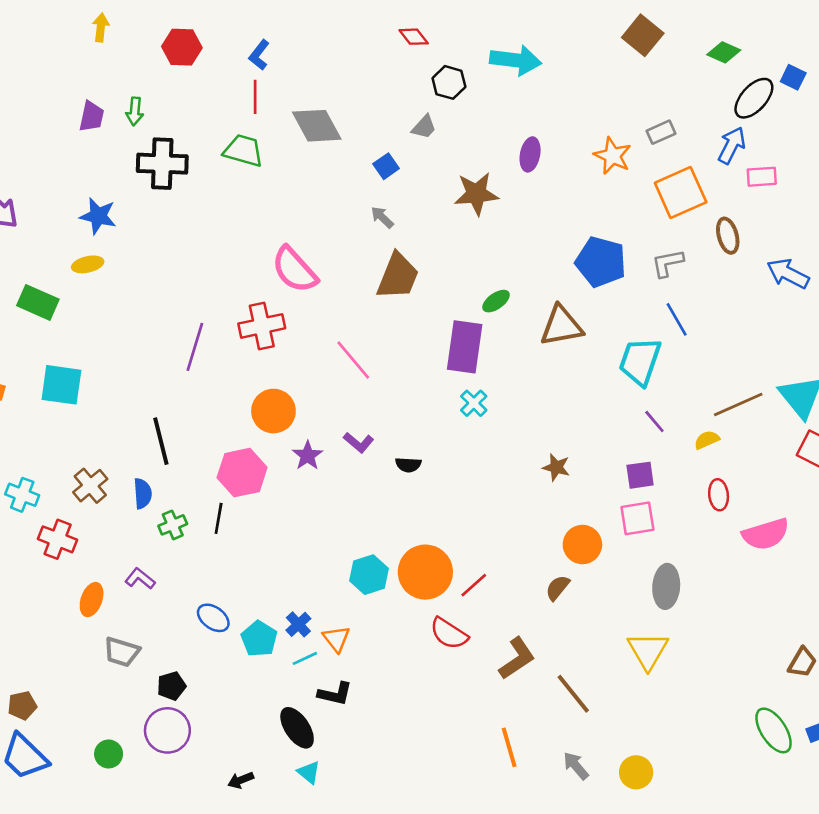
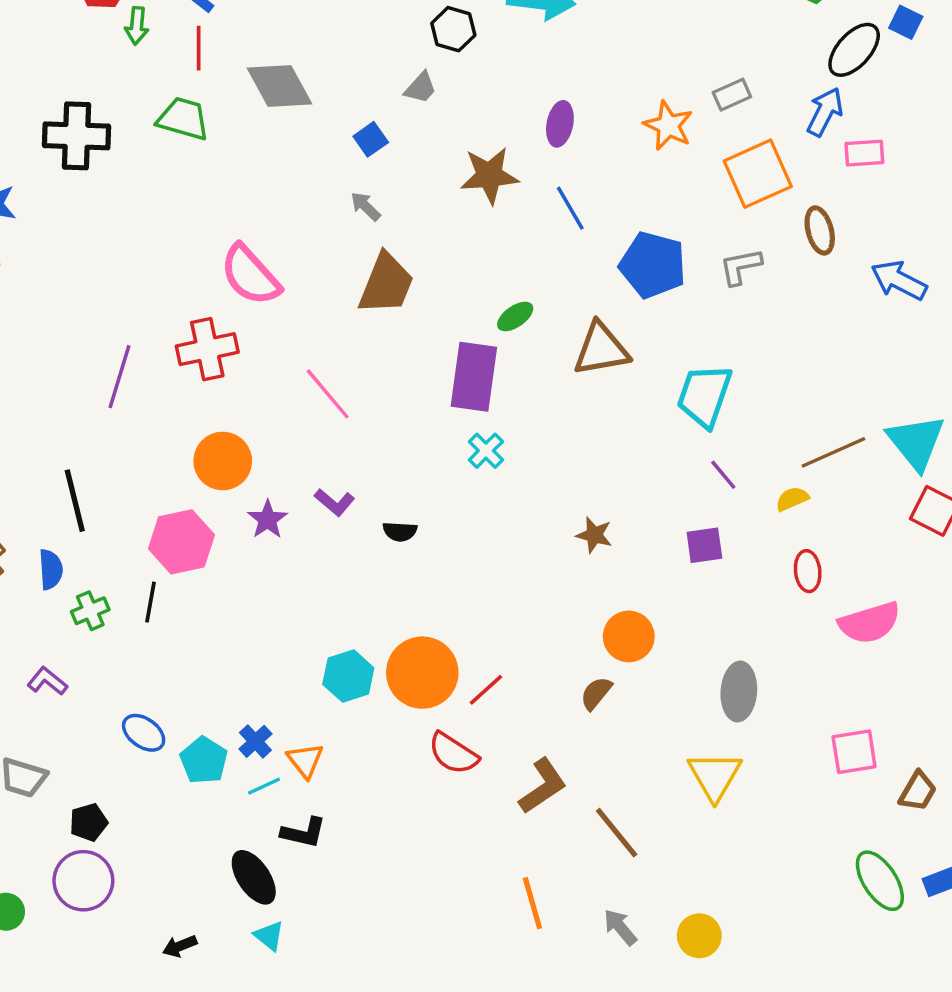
green arrow: (135, 111) -> (137, 26), moved
blue line: (677, 319) -> (570, 208), moved
pink square: (637, 518) -> (854, 752), moved

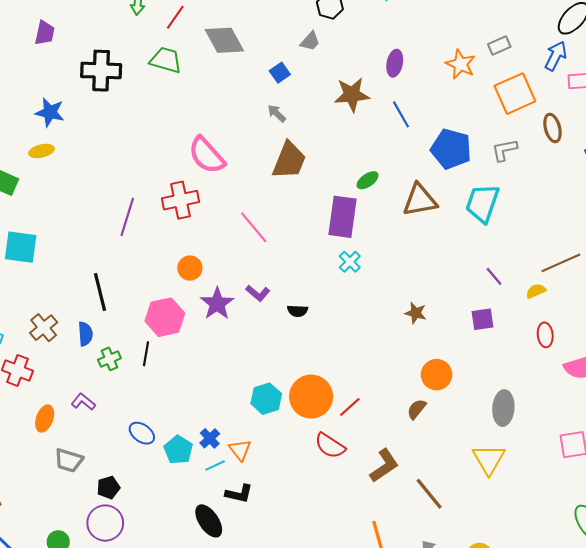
red line: (199, 48) -> (175, 17), turned 35
cyan trapezoid: (704, 396) -> (483, 203), moved
orange circle: (223, 461) -> (190, 268), size x0.7
purple star: (267, 519) -> (217, 304), size x1.4

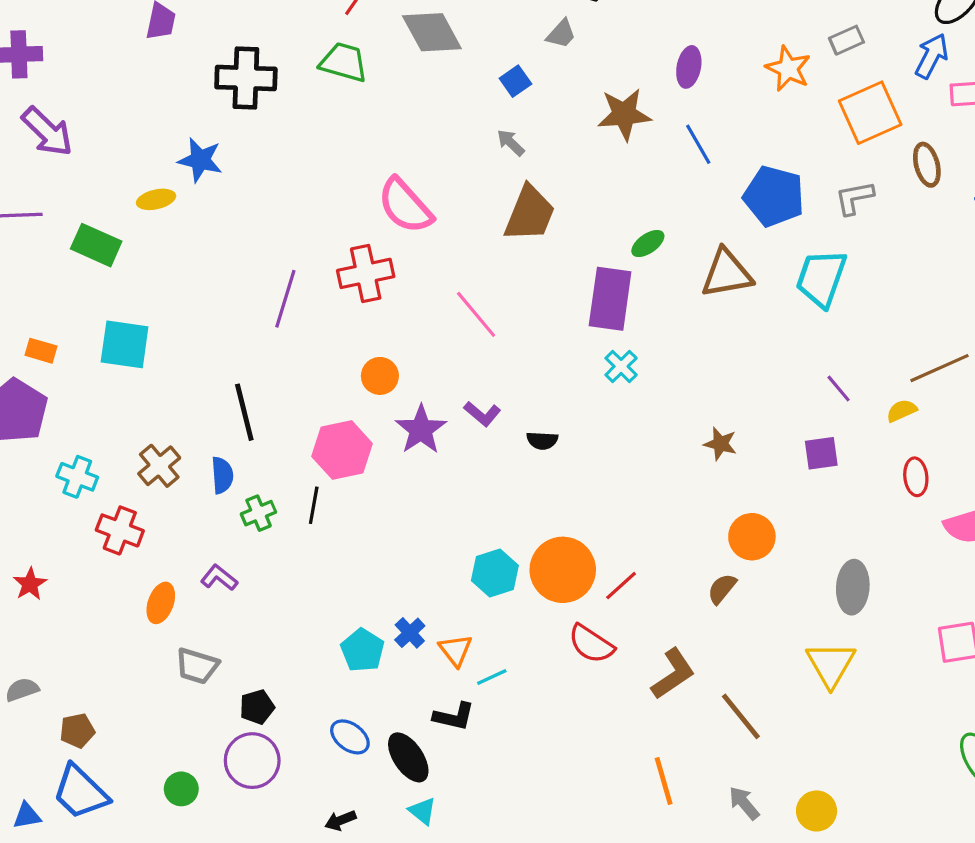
blue star: (50, 112) -> (200, 160), moved
blue ellipse: (142, 433) -> (350, 737), moved
cyan line: (215, 466) -> (492, 677), moved

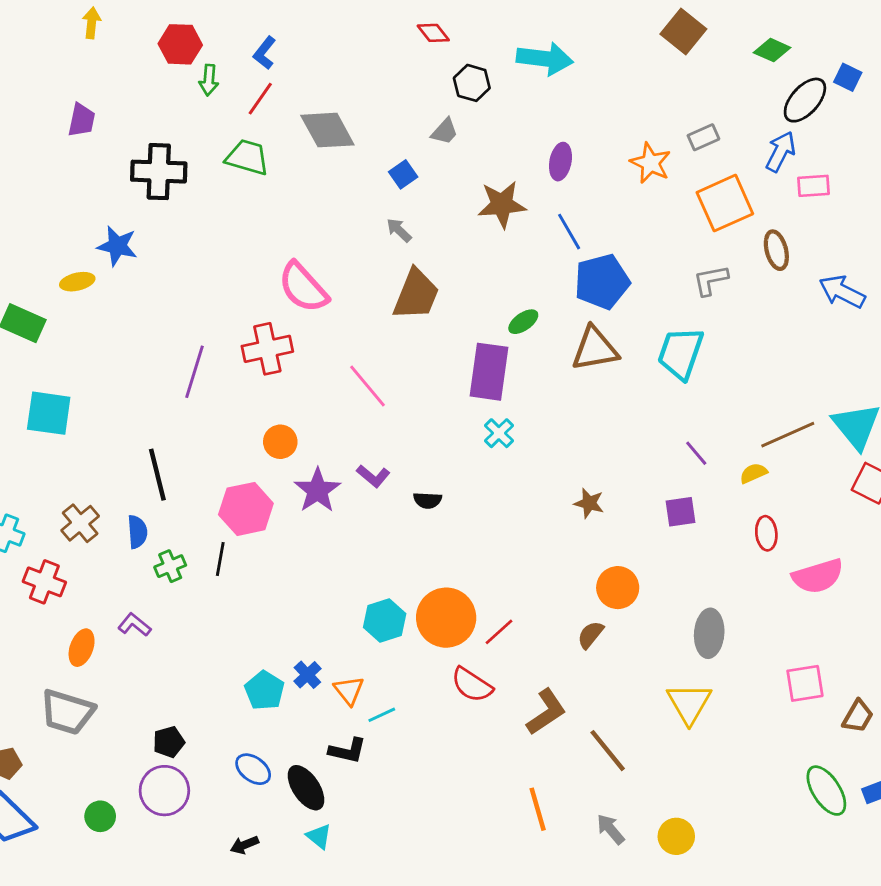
blue pentagon: (774, 196) -> (602, 282), moved, turned -30
gray trapezoid: (197, 666) -> (67, 712), moved, size x1.4

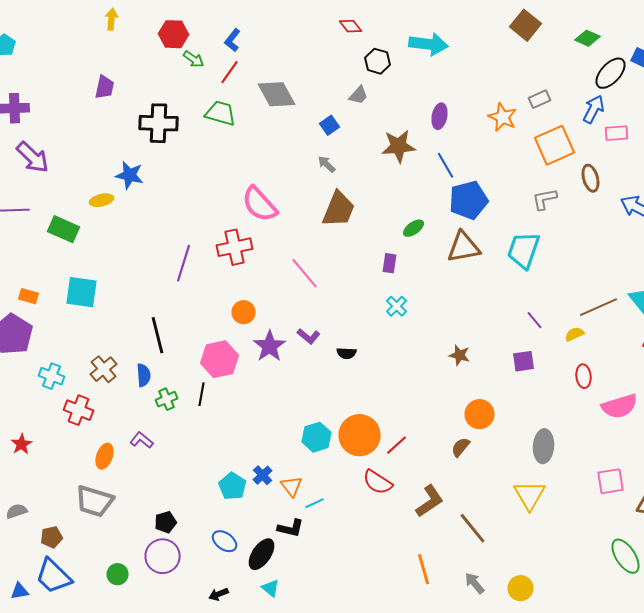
green arrow: (209, 80) -> (194, 59), turned -60
purple rectangle: (489, 372) -> (390, 263), size x0.5
black ellipse: (306, 788) -> (262, 554), turned 68

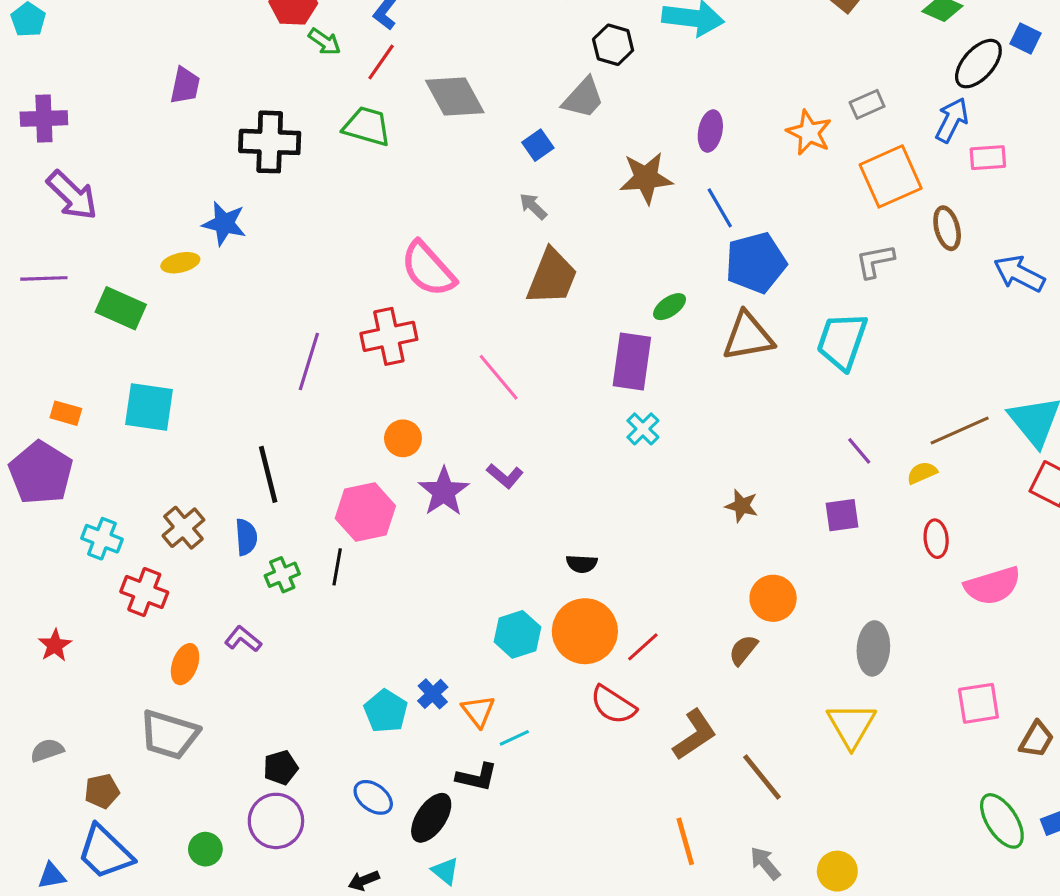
gray trapezoid: (358, 95) -> (583, 98), size x1.4
purple rectangle: (390, 263) -> (632, 361), size x1.8
black semicircle: (346, 353) -> (582, 564), moved

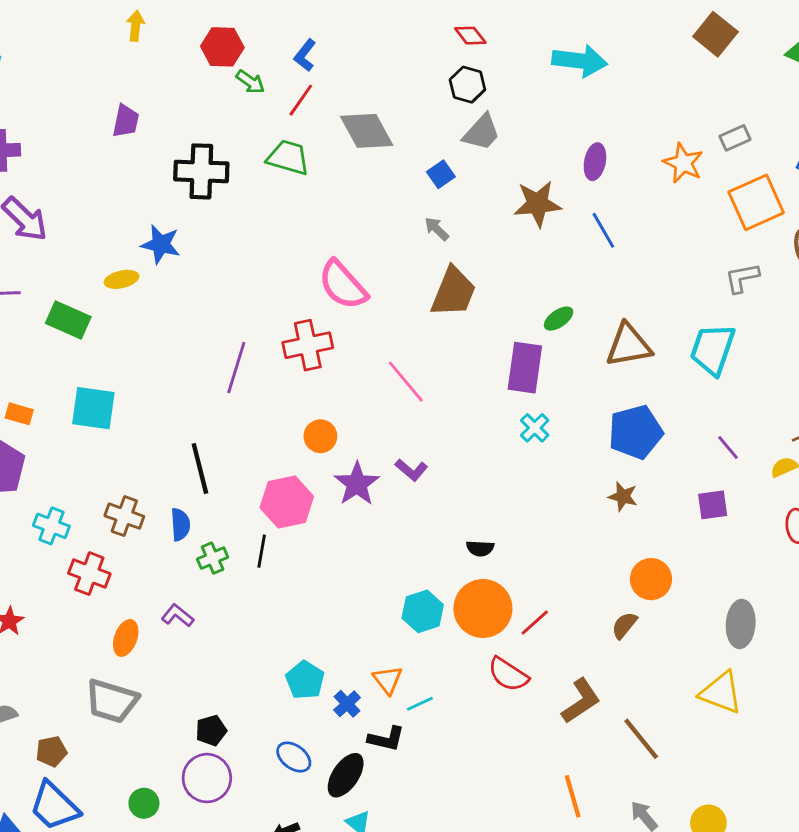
black hexagon: (613, 45) -> (467, 85), moved
blue pentagon: (756, 263) -> (636, 432), moved
brown cross: (183, 528) -> (124, 516), turned -30
blue cross: (433, 694) -> (347, 704), moved
yellow triangle: (851, 725) -> (721, 693), turned -39

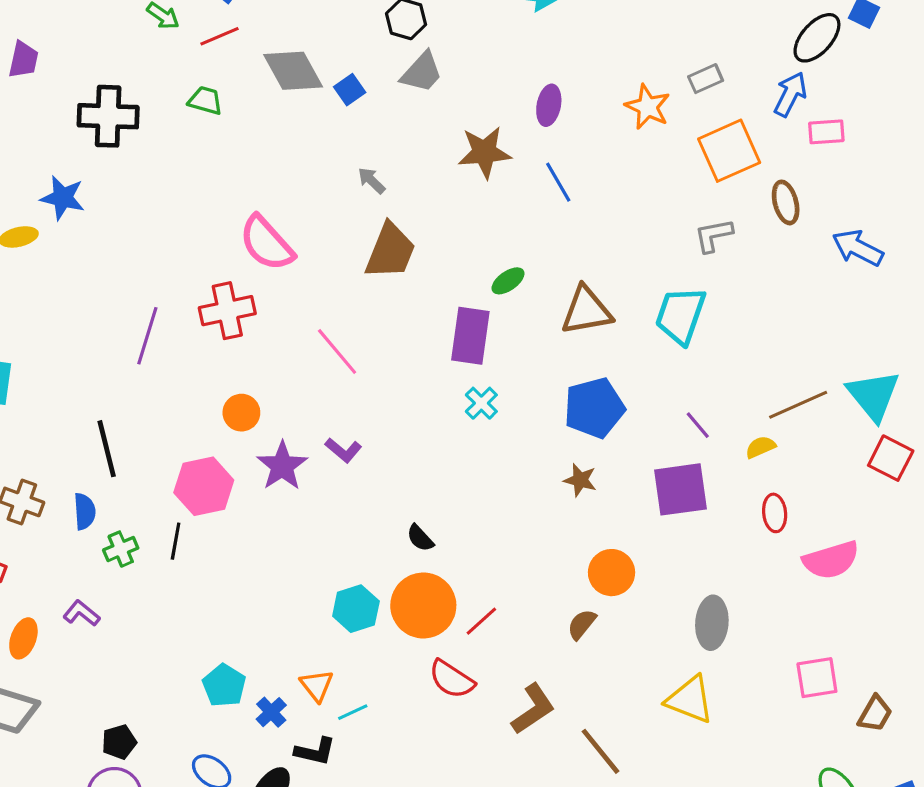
red line: (301, 100) -> (219, 36), turned 32
green trapezoid: (288, 157) -> (205, 101), size x0.7
blue square: (441, 174) -> (350, 90), moved
purple square: (713, 505) -> (681, 489), size x1.6
black semicircle: (480, 548) -> (420, 538), turned 44

